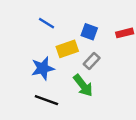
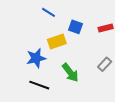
blue line: (46, 23) -> (49, 12), moved
gray rectangle: (92, 61) -> (105, 64), moved

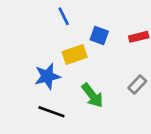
blue line: (49, 12) -> (64, 16), turned 32

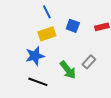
yellow rectangle: (75, 54) -> (47, 34), moved
gray rectangle: (137, 84) -> (89, 62), moved

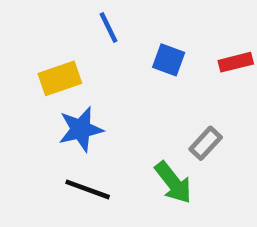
yellow rectangle: (47, 34) -> (60, 78), moved
green arrow: (68, 70) -> (173, 183), moved

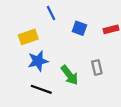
gray rectangle: (206, 143) -> (97, 67), turned -56
green arrow: (173, 183) -> (70, 75), moved

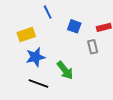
gray rectangle: (97, 67) -> (93, 47), moved

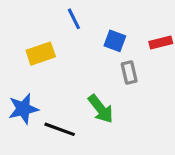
gray rectangle: (93, 47) -> (129, 72), moved
blue star: (35, 57) -> (23, 109), moved

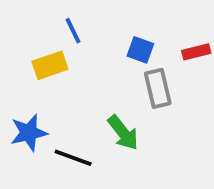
blue line: (74, 19) -> (73, 31), moved
gray rectangle: (129, 72) -> (158, 88), size x1.4

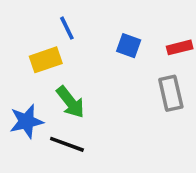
gray rectangle: (158, 88) -> (171, 93), moved
green arrow: (123, 133) -> (70, 102), moved

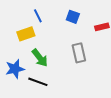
blue square: (129, 46) -> (73, 17), moved
gray rectangle: (171, 93) -> (79, 53), moved

